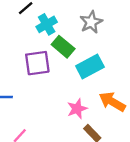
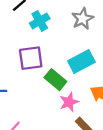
green rectangle: (63, 47) -> (55, 80), moved

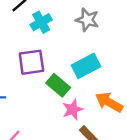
gray star: (83, 19) -> (87, 20), turned -30

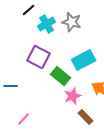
gray star: (87, 20) -> (72, 22), moved
purple square: (31, 62) -> (39, 57), turned 35

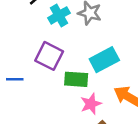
green rectangle: (61, 76) -> (76, 79), turned -36
blue line: (11, 86) -> (15, 79), moved

